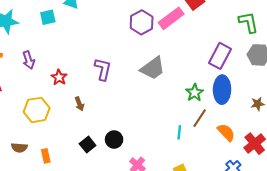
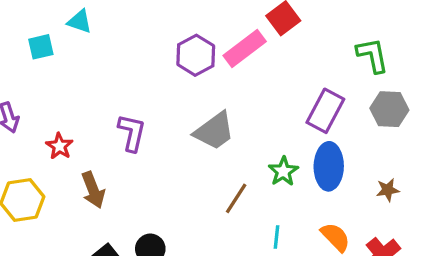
brown arrow: (79, 104) -> (93, 190), size x1.5
brown line: (200, 118) -> (236, 198), moved
cyan line: (179, 132) -> (277, 237), moved

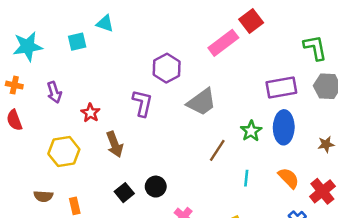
purple hexagon: (196, 55) -> (167, 68), moved
purple rectangle: (325, 111) -> (281, 87), turned 52

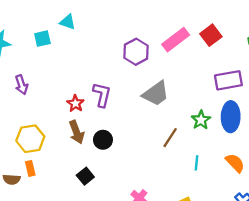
red square: (251, 21) -> (211, 35), moved
purple hexagon: (167, 68) -> (136, 52), moved
red star: (90, 113) -> (75, 103), moved
black circle: (156, 187) -> (103, 140), moved
orange rectangle: (75, 206) -> (30, 168), moved

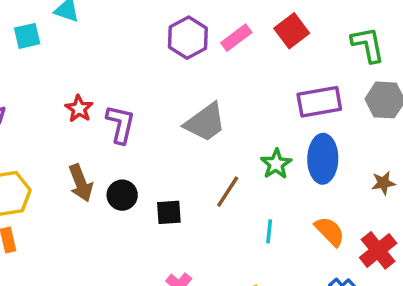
pink rectangle: (176, 40) -> (236, 38), size x0.7
purple hexagon: (136, 52) -> (188, 38), moved
red star: (75, 103) -> (79, 109), moved
black square: (85, 176) -> (169, 212), moved, turned 35

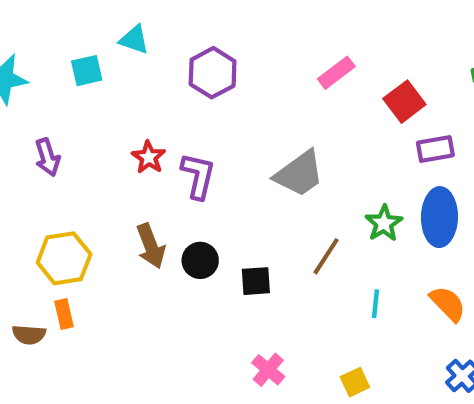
red square: (292, 31) -> (404, 102), moved
purple hexagon: (188, 38) -> (213, 73), moved
purple rectangle: (319, 102) -> (435, 149), size x0.7

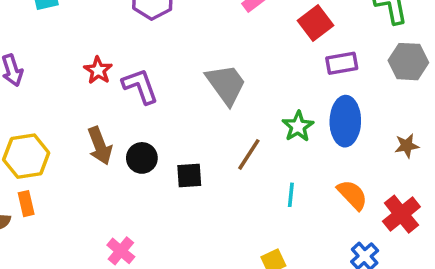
gray trapezoid: (299, 174) -> (226, 84), turned -90
purple L-shape: (198, 176) -> (140, 86), turned -33
pink cross: (268, 370) -> (121, 251), moved

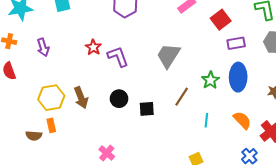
gray trapezoid: (226, 84) -> (168, 56), turned -112
brown arrow: (100, 146) -> (81, 98), moved

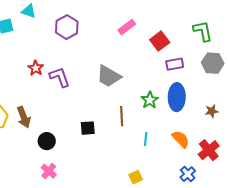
gray trapezoid: (168, 56) -> (109, 76), turned -92
brown line: (182, 97) -> (122, 116), turned -36
black circle: (119, 99) -> (47, 141), moved

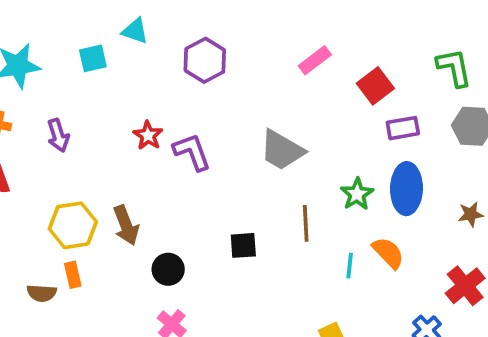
orange semicircle: (181, 139) -> (388, 253), moved

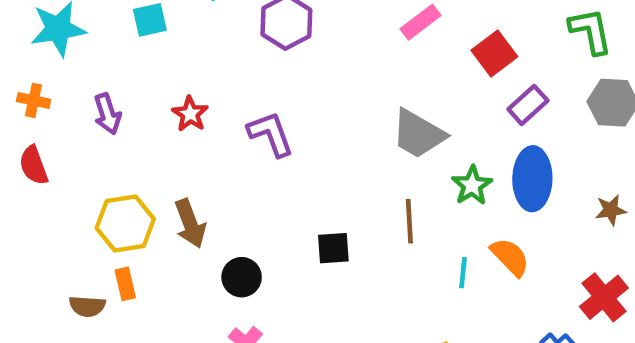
purple rectangle: (403, 128) -> (528, 105), turned -32
red star: (148, 135) -> (190, 114), moved
gray trapezoid: (282, 150) -> (418, 134), moved

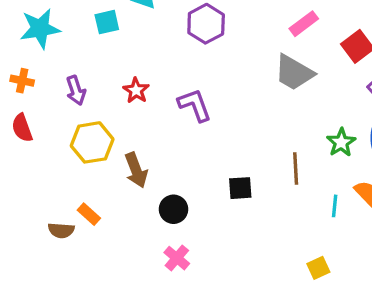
gray trapezoid: (418, 134) -> (294, 73), moved
yellow hexagon: (125, 223) -> (92, 142), moved
orange rectangle: (125, 284) -> (89, 214), turned -35

